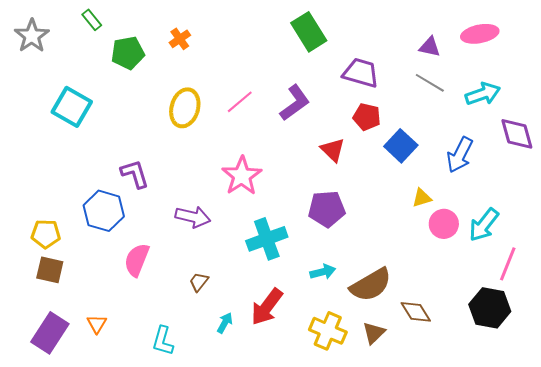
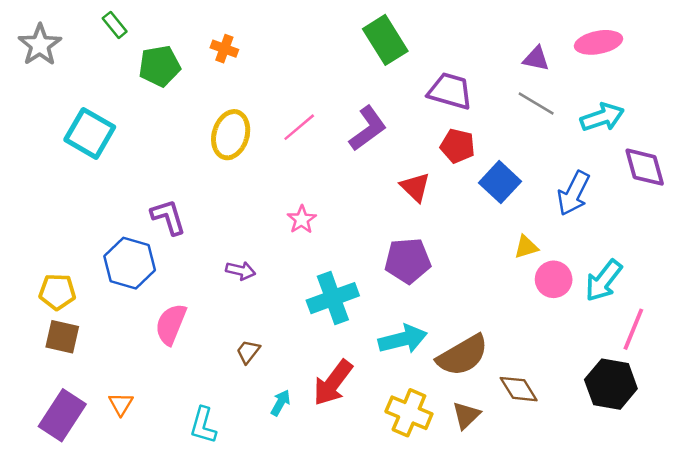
orange cross: (180, 39) -> (224, 49), turned -35
pink star: (242, 176) -> (302, 219), size x0.6
purple arrow: (193, 217) -> (241, 271), size x0.7
cyan arrow: (323, 272) -> (403, 339), size x1.5

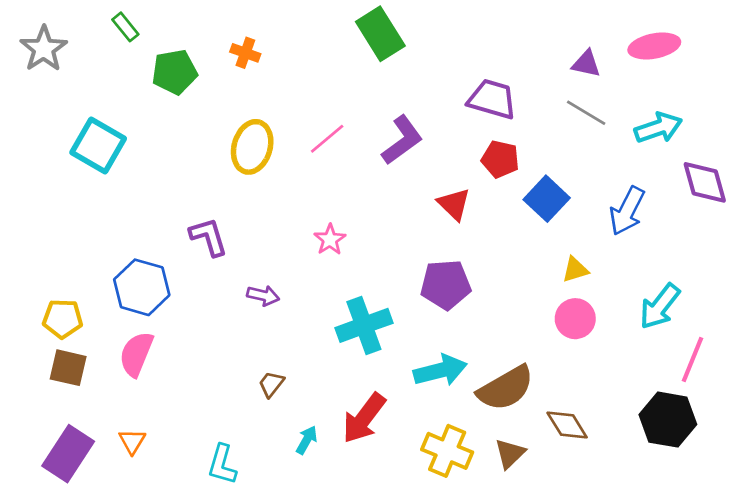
green rectangle: (385, 40) -> (380, 34), moved
purple L-shape: (168, 217) -> (209, 237), moved
pink circle: (554, 279) -> (575, 319), moved
pink semicircle: (171, 324) -> (136, 354), moved

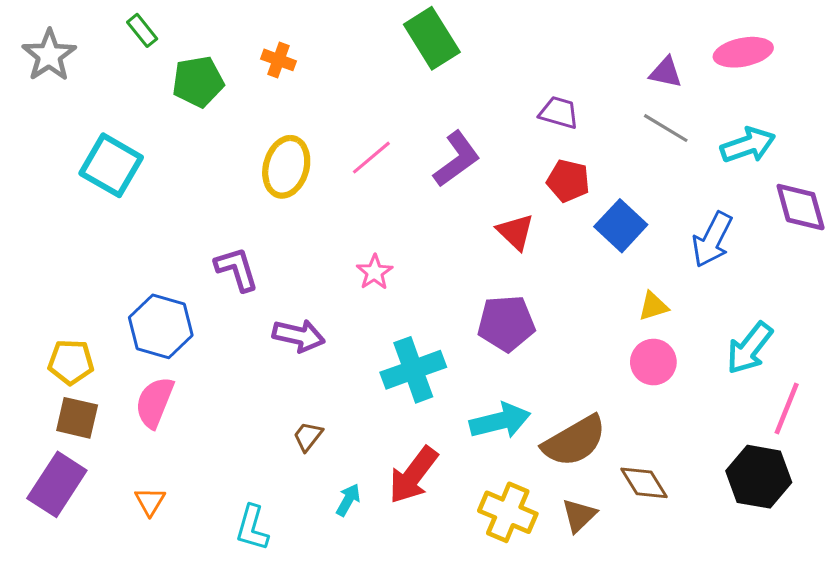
purple trapezoid: (492, 99) -> (559, 113), size x0.7
purple arrow: (263, 295) -> (299, 336), size x1.4
purple rectangle: (68, 454) -> (57, 484), moved

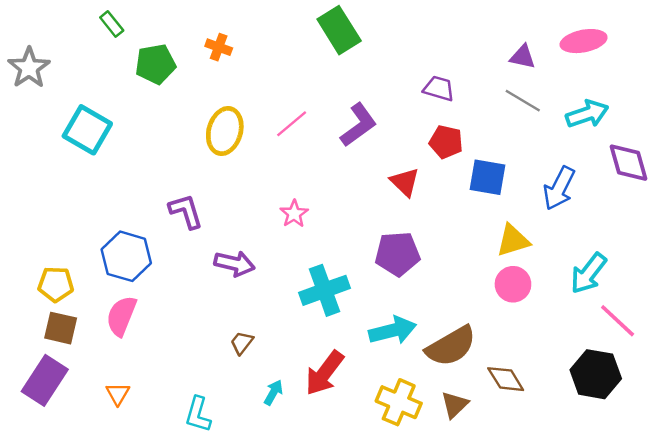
gray star: (49, 55) -> (29, 68), moved
blue square: (621, 226) -> (487, 177), turned -33
yellow triangle: (653, 306) -> (513, 240), size x1.4
pink line: (787, 408) -> (618, 321), turned -69

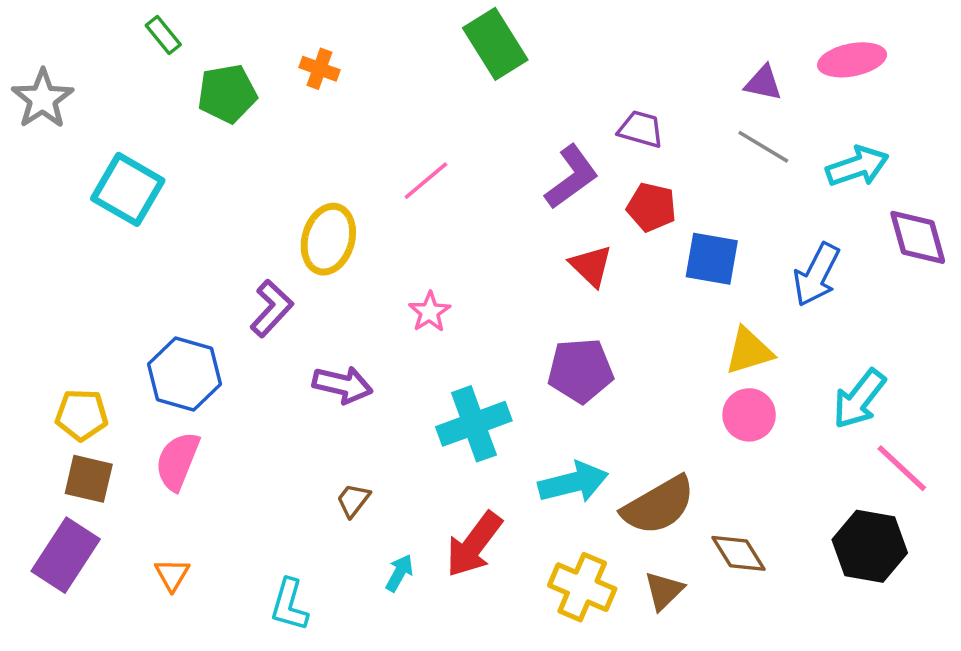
purple L-shape: (359, 125) -> (572, 177), moved
yellow ellipse: (225, 131) -> (328, 239), moved
purple L-shape: (186, 211) -> (272, 308), turned 60

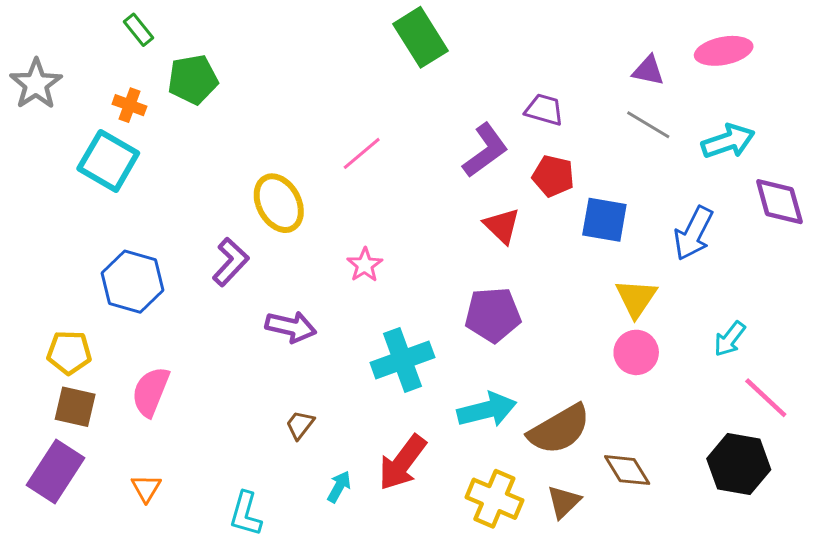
orange cross: (319, 69) -> (129, 105), moved
yellow ellipse: (328, 239) -> (279, 203), turned -44
yellow triangle: (749, 351) -> (636, 298), turned -39
blue hexagon: (185, 374) -> (132, 282), moved
cyan arrow: (859, 399) -> (730, 339), size x0.7

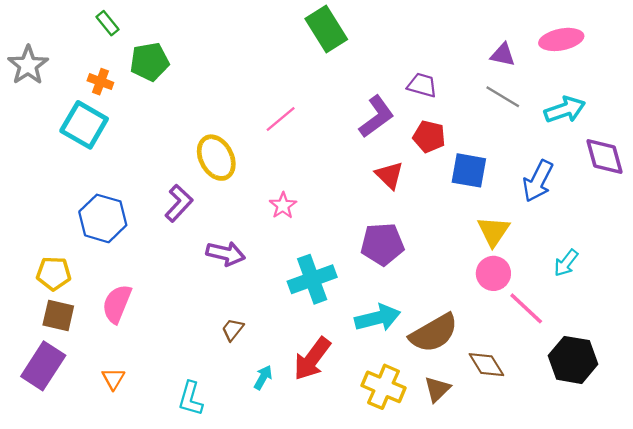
pink line: (766, 398) -> (526, 308), moved

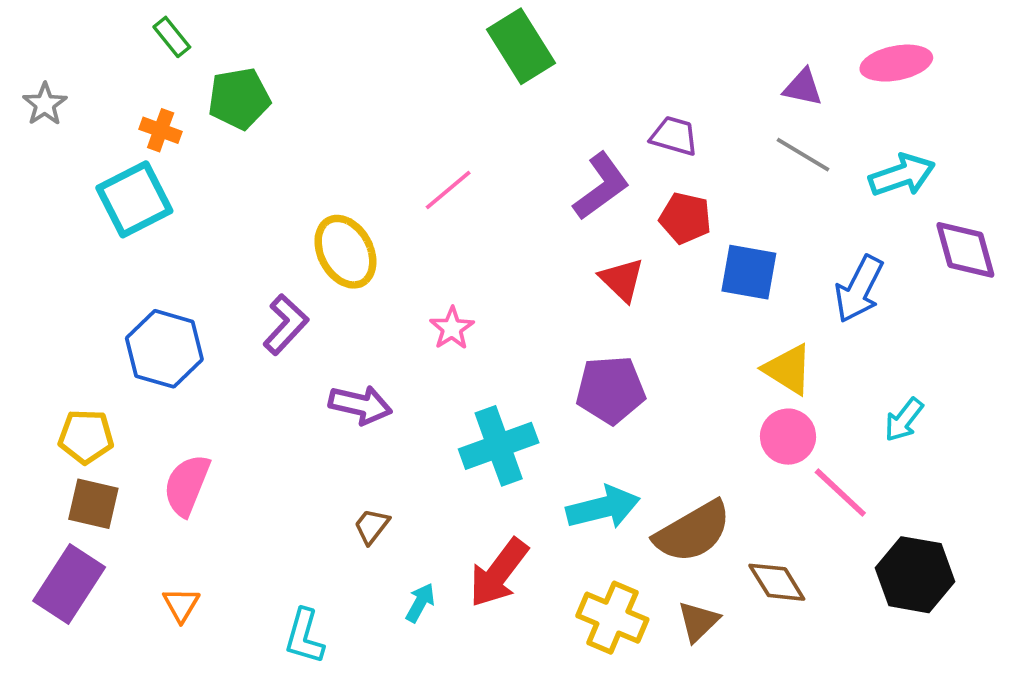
gray star: (28, 65) -> (45, 104), size x0.7
cyan square: (84, 125) -> (134, 199), turned 33
yellow triangle: (493, 231) -> (788, 369), turned -32

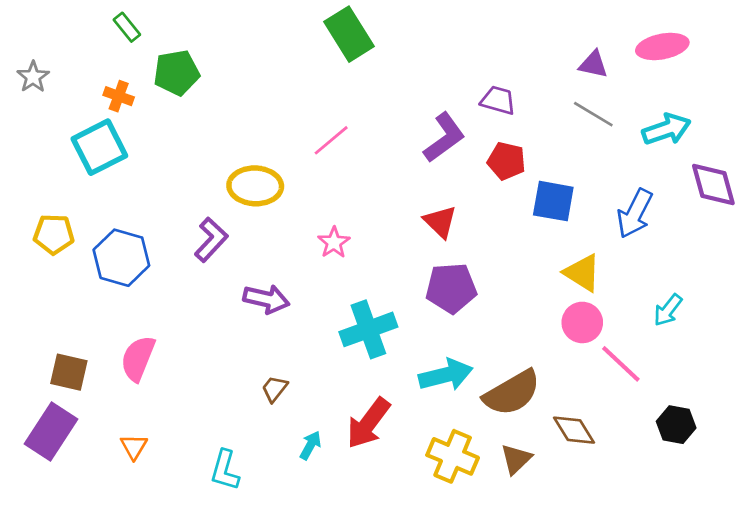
green rectangle: (521, 46) -> (349, 34), moved
yellow ellipse: (345, 252) -> (255, 186), turned -60
red triangle: (622, 280) -> (440, 222), moved
yellow pentagon: (86, 437) -> (54, 234), moved
black hexagon: (915, 575) -> (676, 425), size x0.7

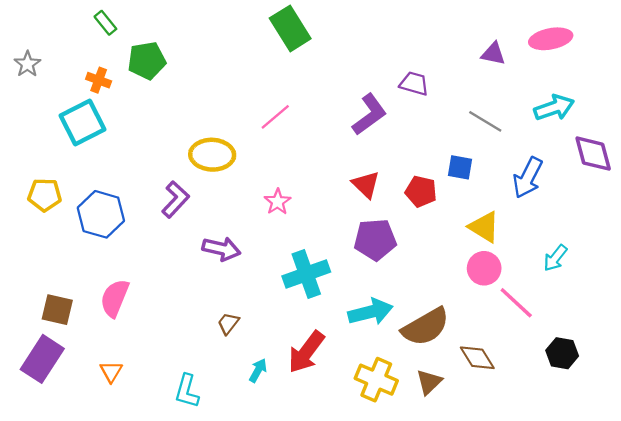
gray line: (593, 114) -> (485, 121), moved
red pentagon: (506, 161) -> (421, 191), moved
blue square: (553, 201) -> (460, 167), size x0.7

